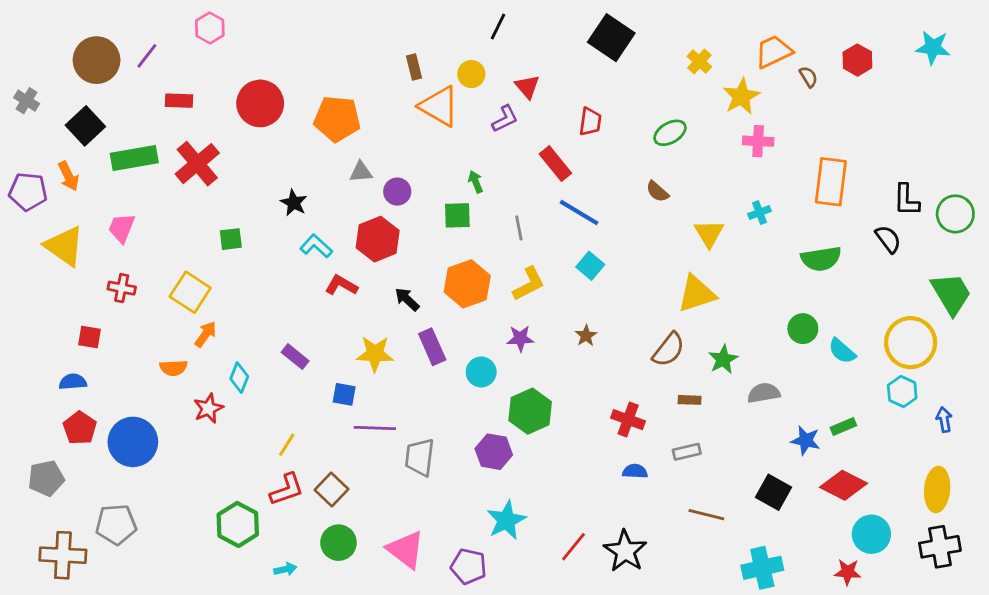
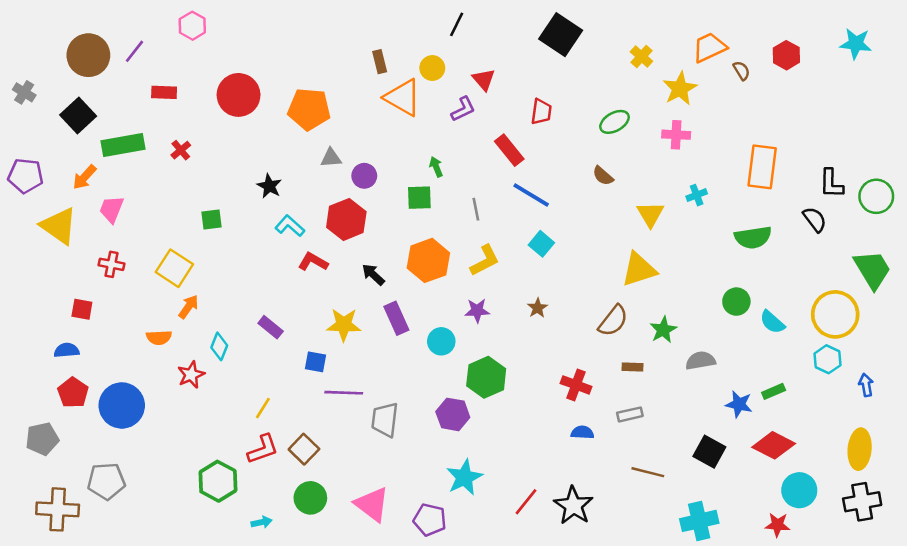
pink cross: (758, 141) -> (676, 135), moved
red cross: (197, 164) -> (181, 150), size x0.5
orange arrow: (69, 176) -> (85, 177), moved, turned 68

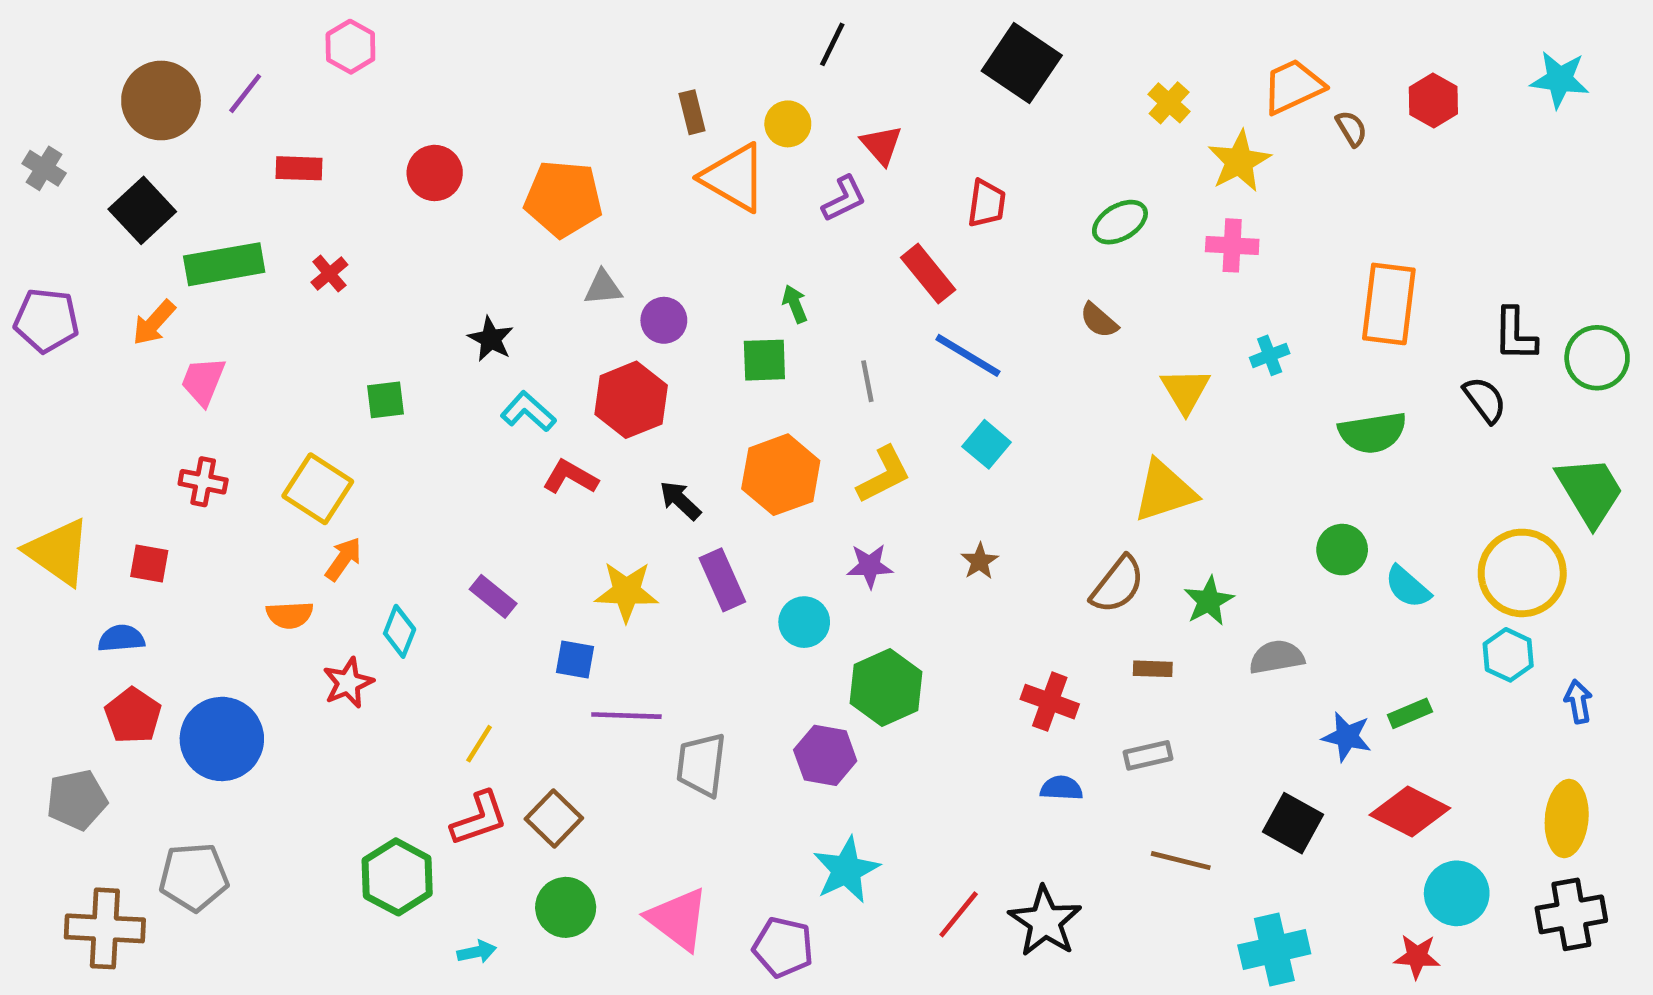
red circle: (239, 95) -> (435, 173), size x0.7
yellow triangle: (59, 226) -> (58, 552), moved

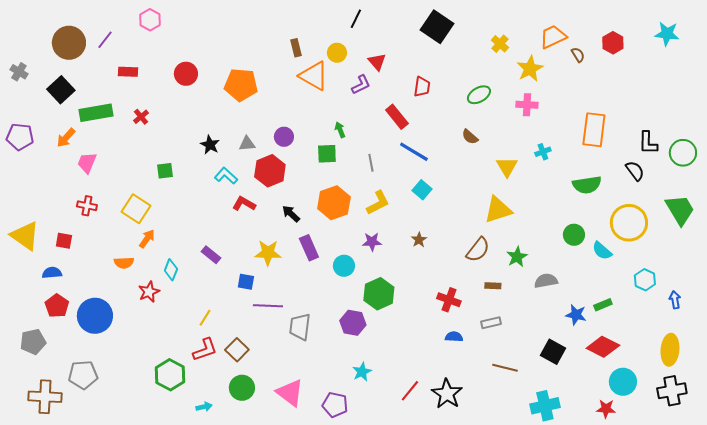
gray triangle: (603, 288) -> (247, 144), moved
yellow circle: (1522, 573) -> (629, 223), moved
cyan star: (846, 870) -> (362, 372), size x0.7

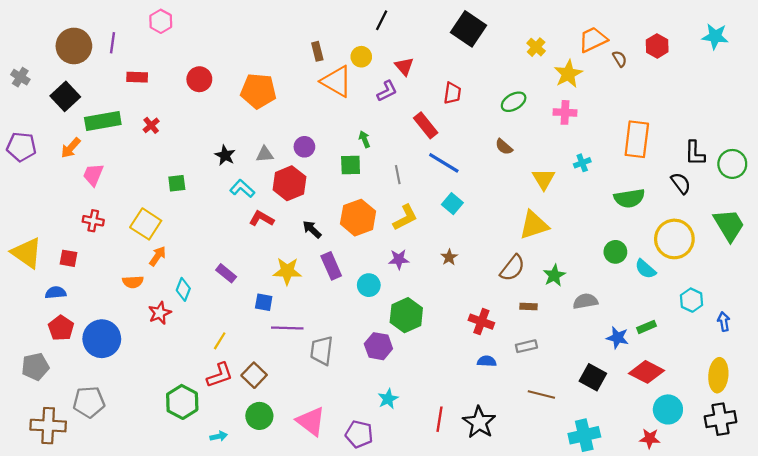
purple line: (105, 40) -> (112, 43), turned -30
red line: (410, 391) -> (440, 419), turned -30

